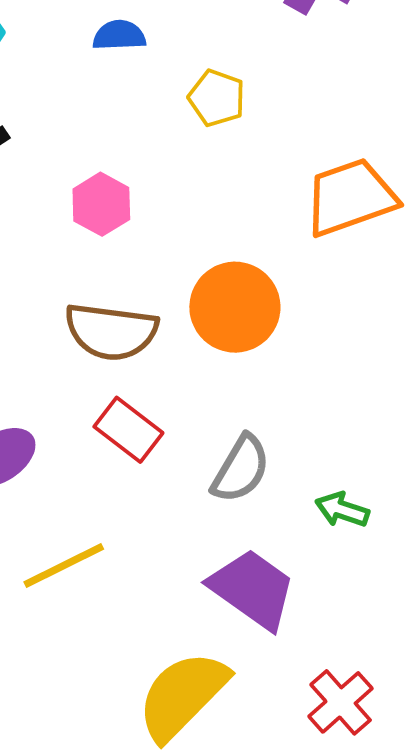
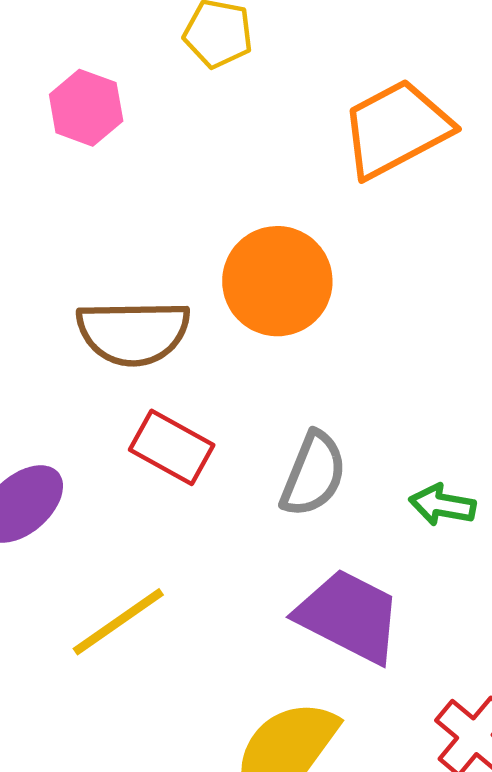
pink hexagon: (101, 204) -> (86, 108), moved

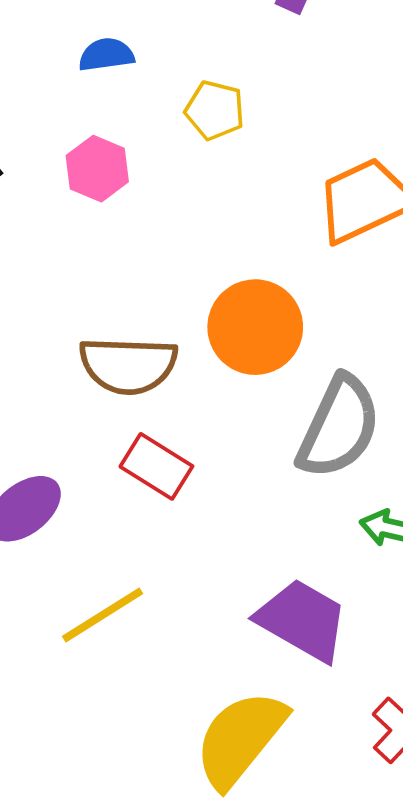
gray semicircle: (313, 474) -> (339, 427), moved, size x1.4

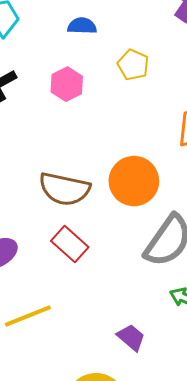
purple trapezoid: (302, 620) -> (131, 337), size x0.6

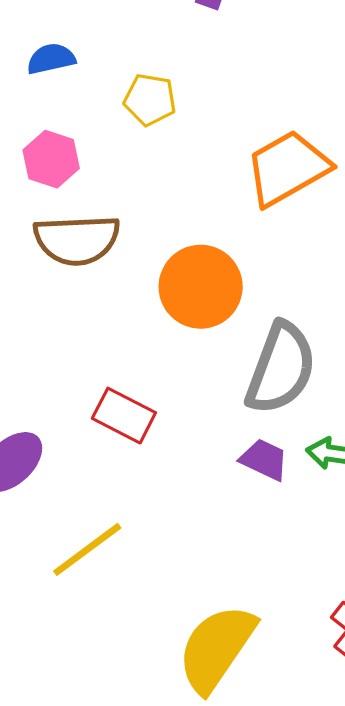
brown semicircle: (64, 189) -> (77, 240), moved
purple trapezoid: (131, 337) -> (264, 460), moved

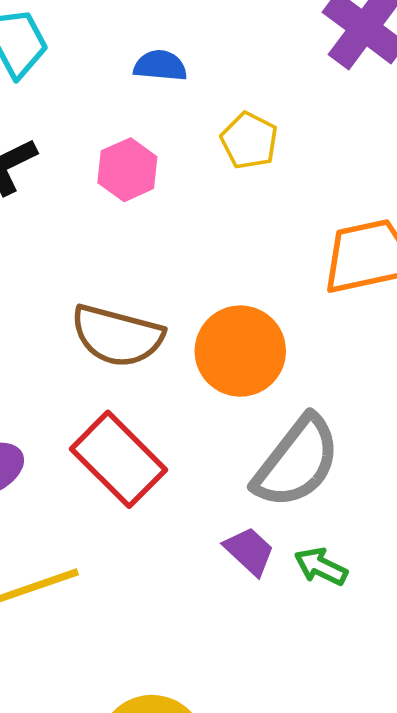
brown semicircle: (77, 240) -> (117, 336), moved
red rectangle: (124, 416) -> (118, 459), size x1.4

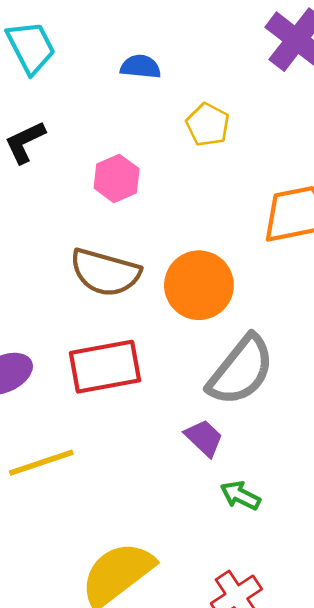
pink hexagon: (127, 170) -> (117, 178), moved
red rectangle: (118, 459) -> (105, 367), turned -56
green arrow: (321, 567) -> (240, 496), moved

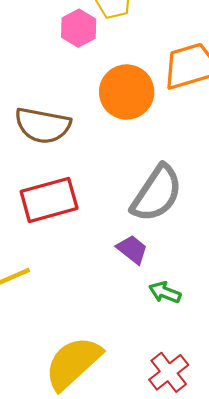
pink hexagon: (117, 178) -> (79, 28), moved
orange circle: (199, 285) -> (127, 92), moved

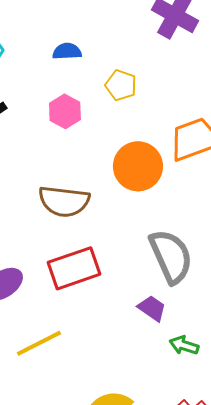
pink hexagon: (79, 28) -> (65, 111), moved
gray semicircle: (157, 193) -> (171, 256), turned -54

